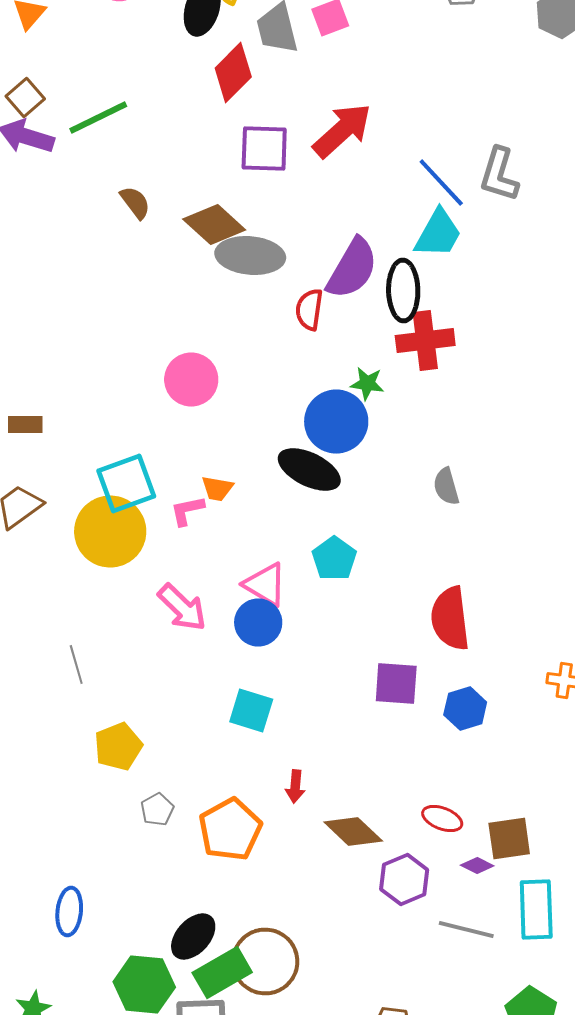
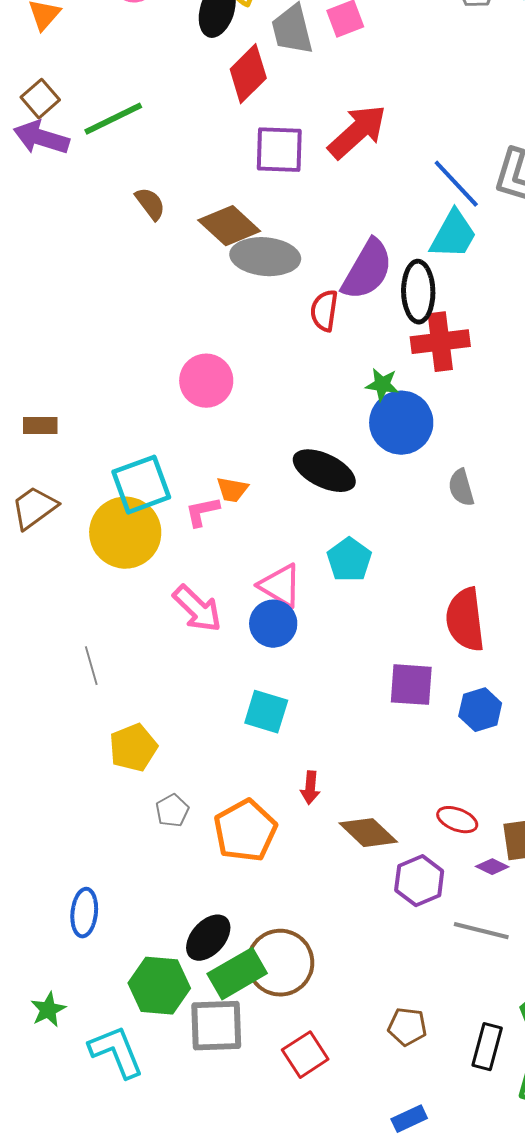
blue circle: (336, 422) -> (401, 423), moved

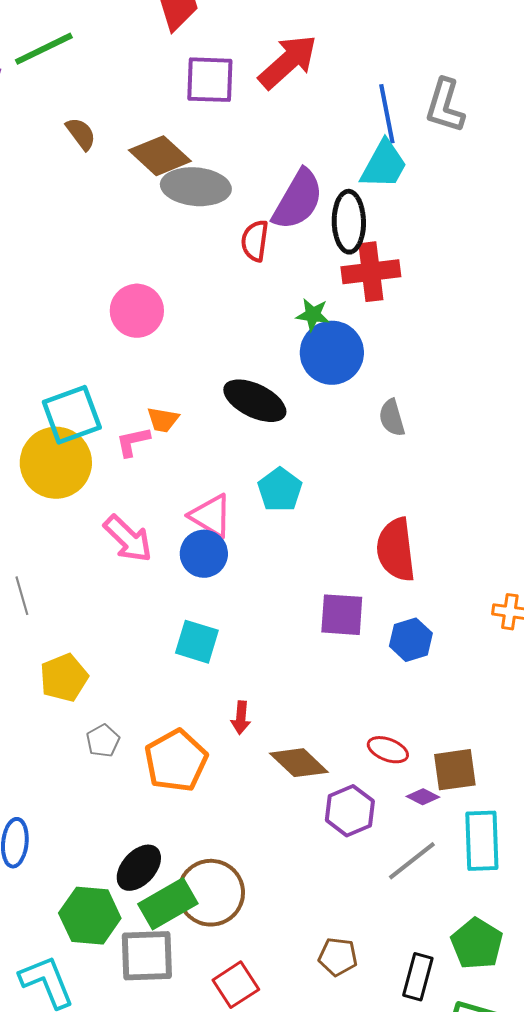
blue line: (456, 184) -> (387, 114), turned 32
gray line: (481, 931) -> (412, 861), turned -52

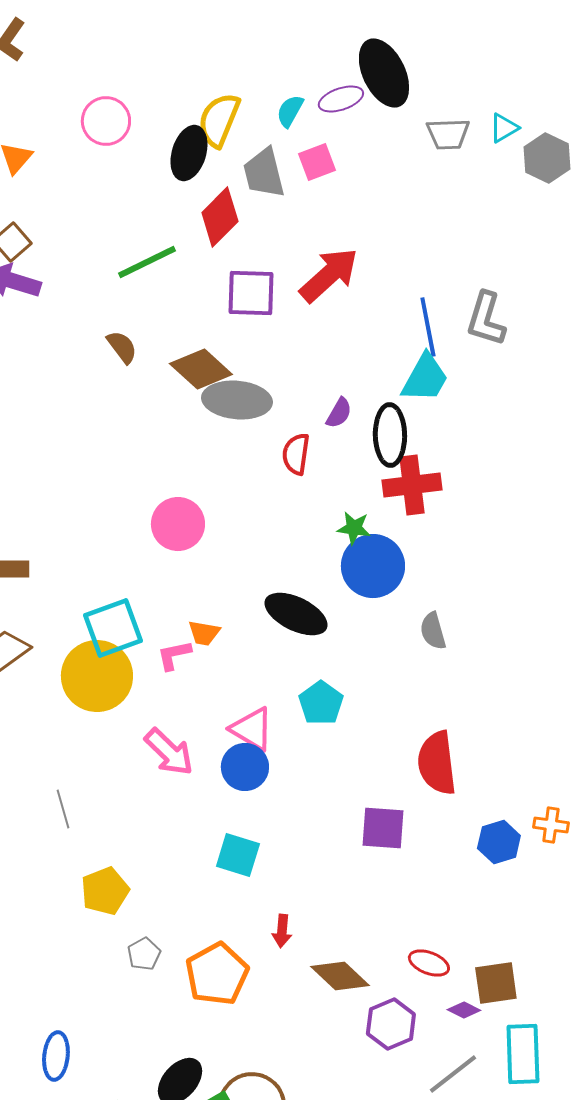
green line: (44, 49) -> (147, 262), moved
purple semicircle: (298, 200) -> (339, 413), size x0.5
blue hexagon: (411, 640) -> (499, 842), moved

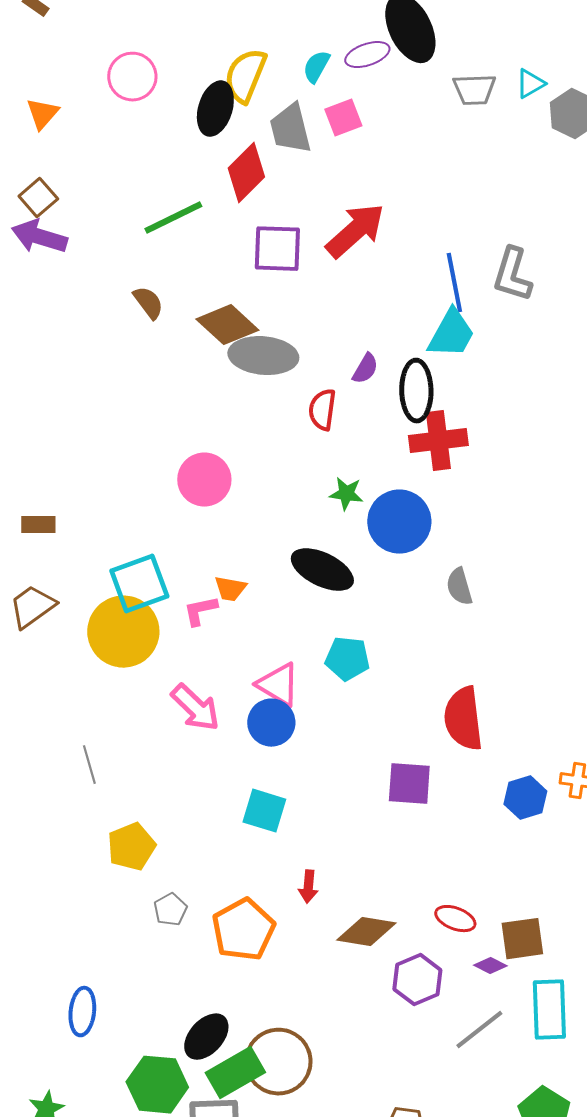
green star: (354, 528) -> (346, 494), moved
cyan pentagon: (321, 703) -> (347, 659), turned -30
brown diamond: (340, 976) -> (366, 932), turned -34

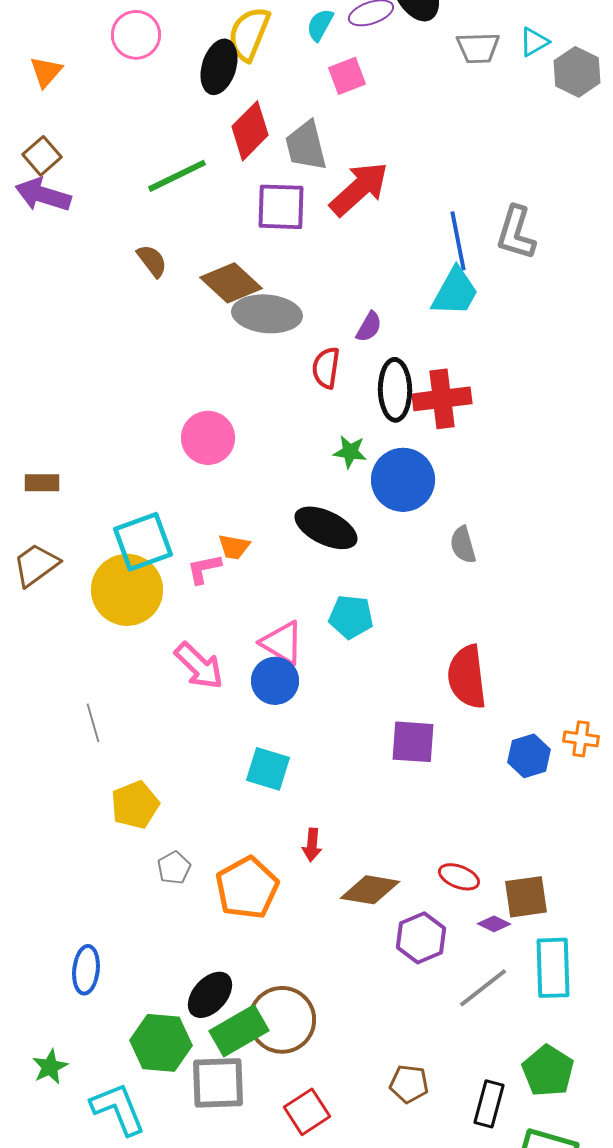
gray trapezoid: (290, 129) -> (306, 146), moved
black ellipse: (416, 391) -> (395, 390), moved

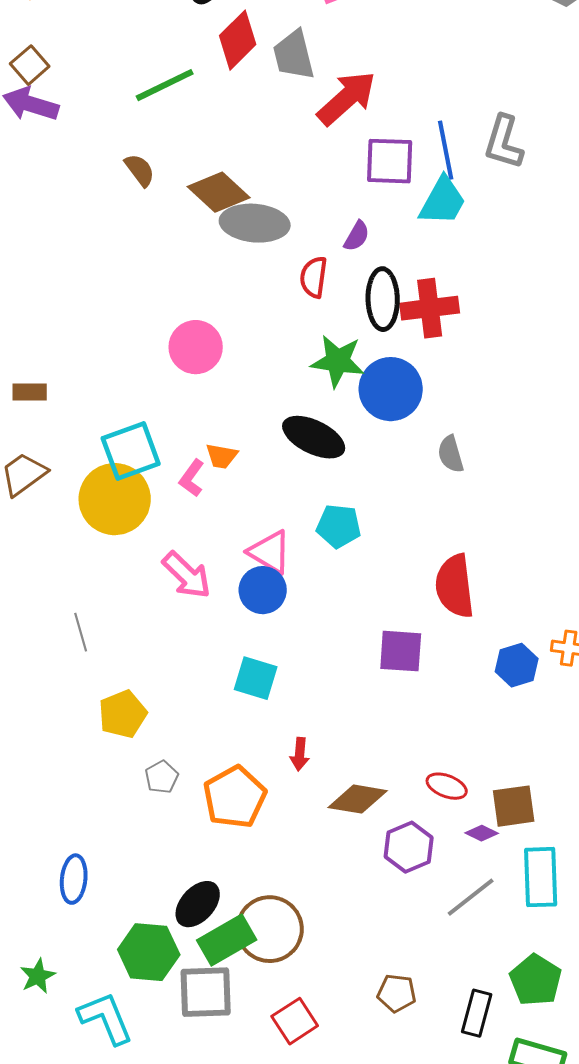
purple square: (281, 207) -> (390, 161), moved
green star: (350, 452) -> (338, 361), size x1.6
pink L-shape: (204, 569) -> (192, 478), turned -42

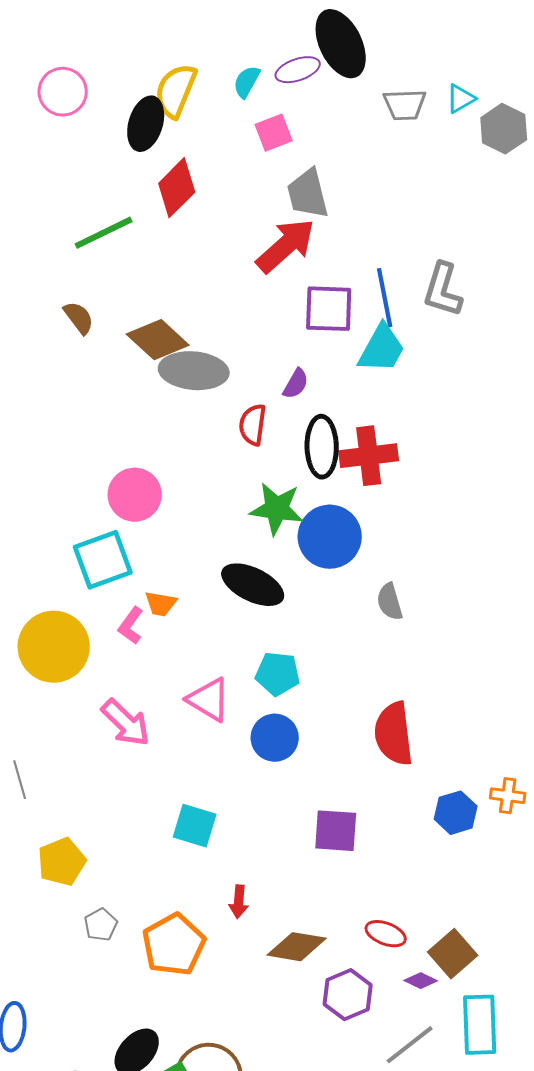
gray trapezoid: (294, 55) -> (308, 194), moved
cyan square: (131, 451) -> (103, 560), moved
blue circle: (263, 590) -> (275, 738), moved
purple square: (401, 651) -> (336, 831), moved
brown square: (514, 806) -> (453, 954), turned -33

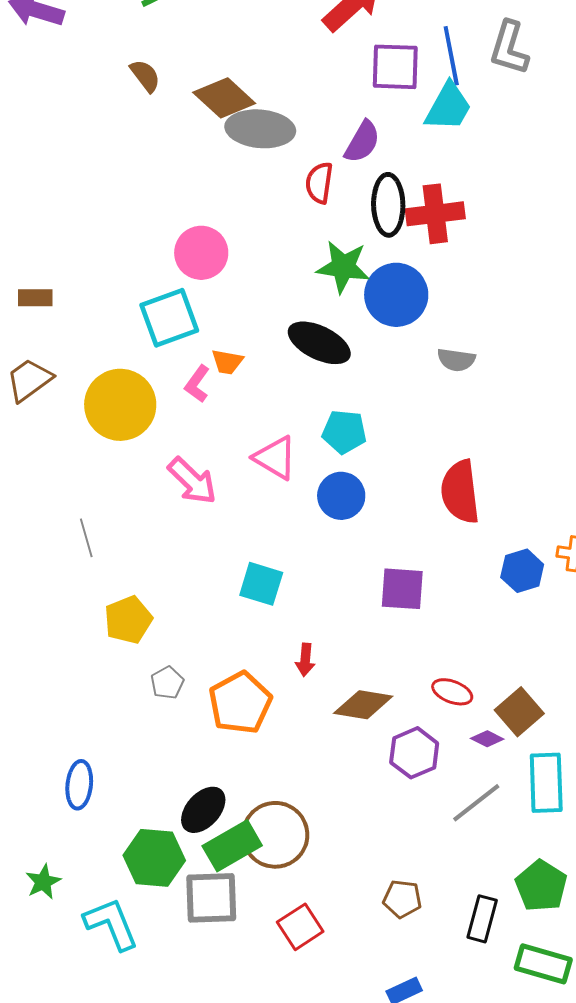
purple semicircle: (296, 384) -> (362, 142), size x1.4
gray semicircle: (390, 602) -> (456, 360), turned -66

